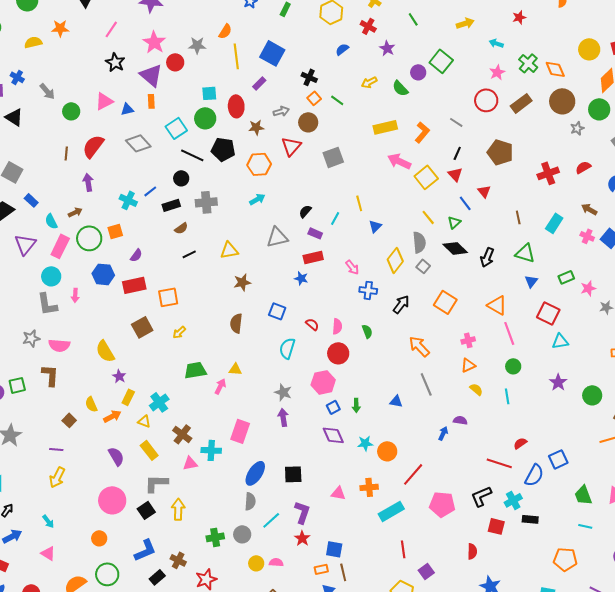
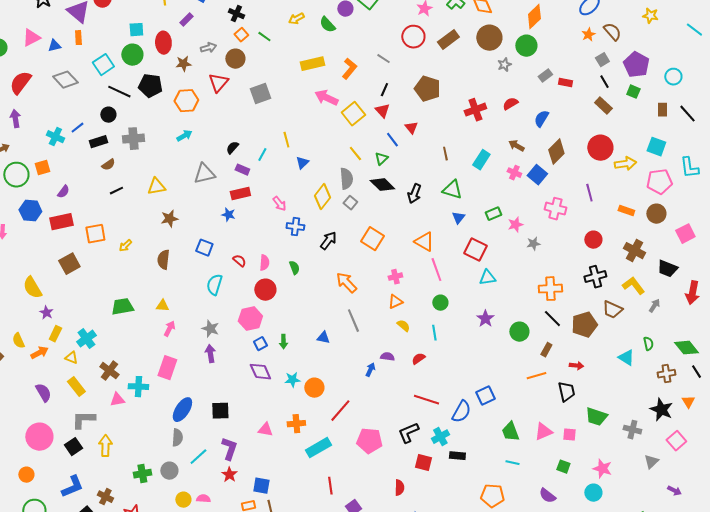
yellow arrow: (179, 332) -> (125, 246), moved
pink arrow: (220, 386) -> (169, 329), moved
red semicircle: (520, 443) -> (418, 359), moved

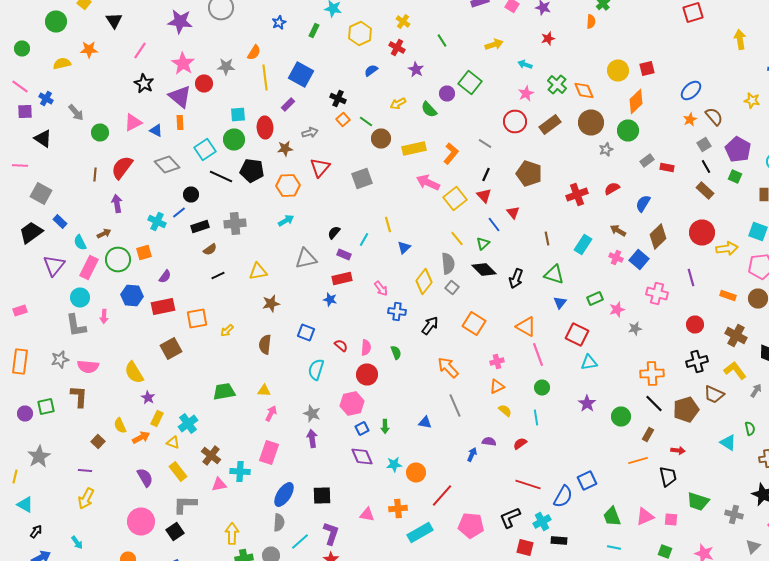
blue triangle: (54, 46) -> (156, 130), turned 40
brown circle: (235, 59) -> (381, 138), moved
black circle: (108, 115) -> (191, 194), moved
yellow arrow: (105, 446) -> (232, 534), moved

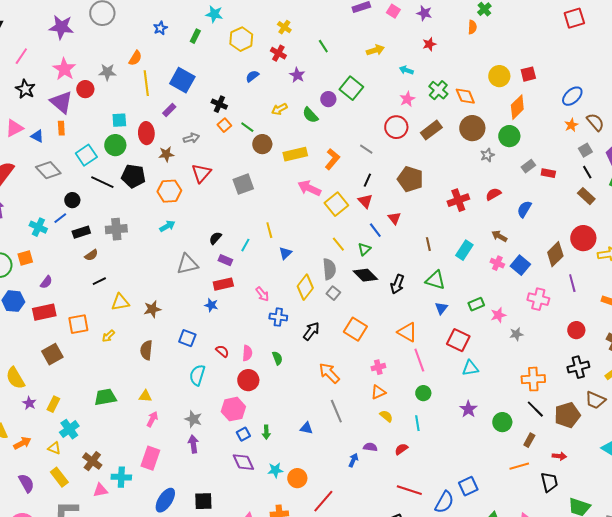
brown diamond: (658, 236) -> (555, 254), moved
yellow triangle: (258, 272) -> (120, 302), moved
yellow rectangle: (157, 418) -> (53, 404), moved

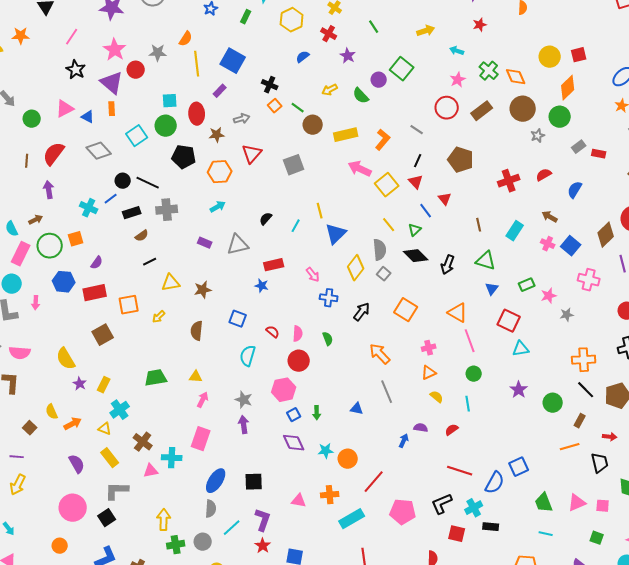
black line: (102, 182) -> (148, 183), moved
blue triangle: (285, 253) -> (336, 234), size x1.6
purple rectangle: (225, 260) -> (205, 243), moved

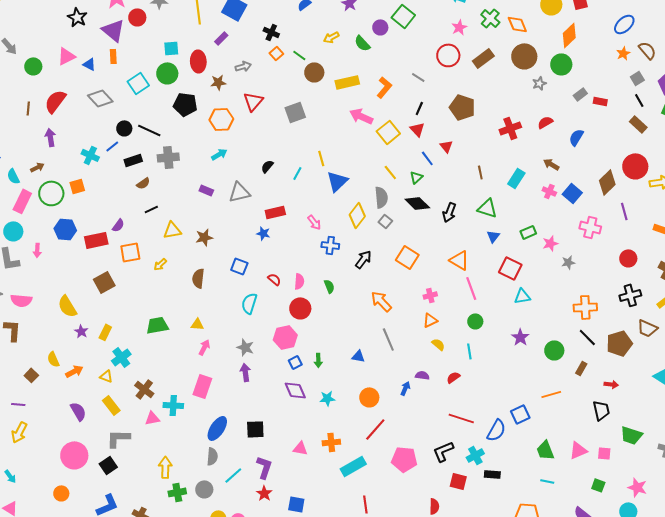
purple semicircle: (97, 263) -> (118, 225), moved
orange line: (570, 447) -> (551, 394), moved
orange circle: (348, 459) -> (369, 397), moved

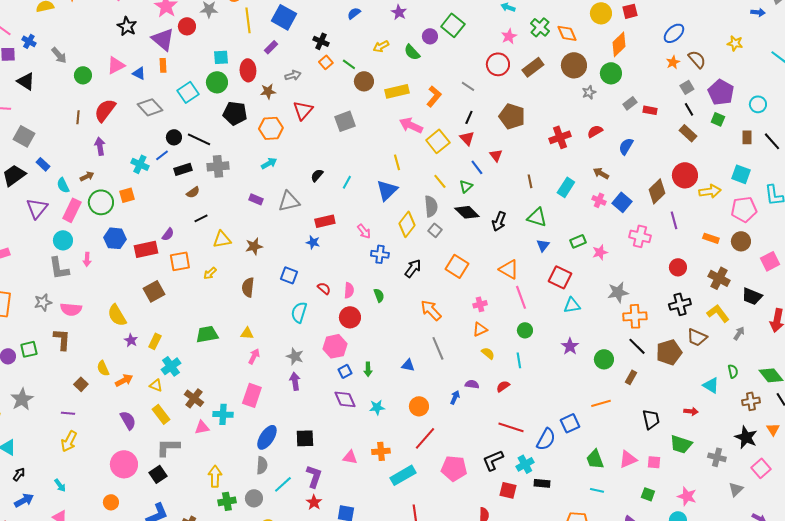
yellow line: (321, 158) -> (397, 162), moved
gray star: (568, 262) -> (618, 292), moved, size x1.5
red arrow: (611, 384) -> (691, 411), moved

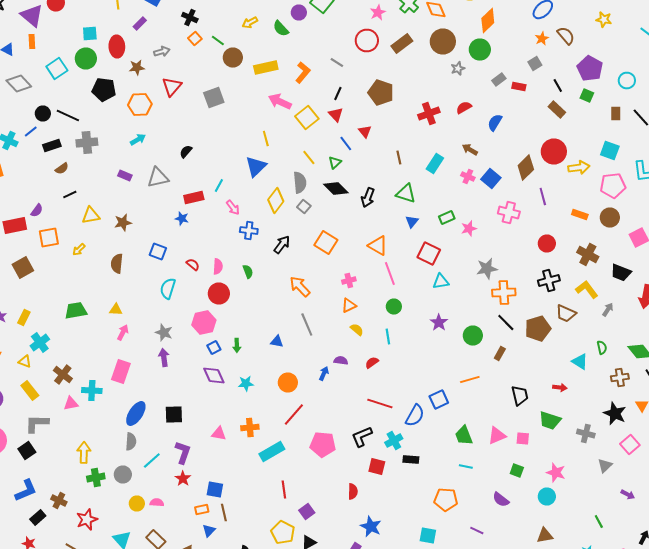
gray square: (687, 87) -> (535, 64), moved
cyan line: (347, 182) -> (219, 186), moved

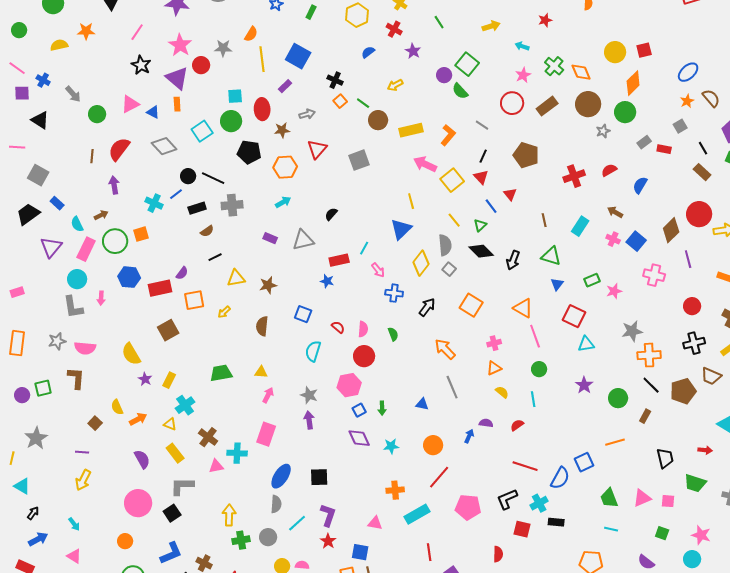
green semicircle: (281, 28) -> (460, 91), moved
pink triangle: (219, 434) -> (375, 523), moved

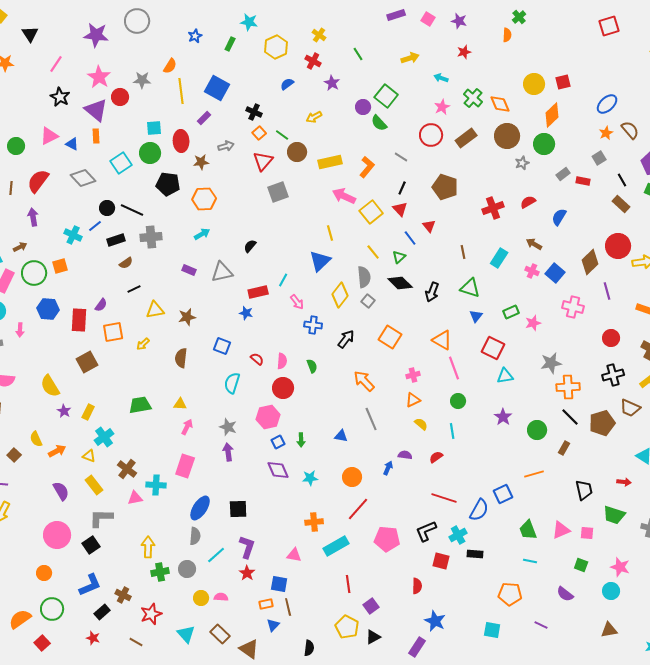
red triangle: (317, 149) -> (263, 161), moved
red rectangle: (160, 288) -> (79, 320), turned -75

